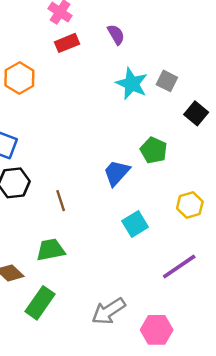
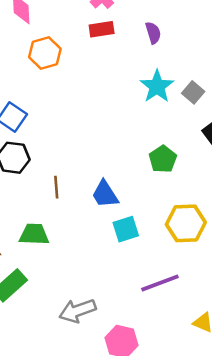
blue trapezoid: (117, 173) -> (105, 194), moved, turned -88
yellow hexagon: (190, 205) -> (186, 223), size x1.4

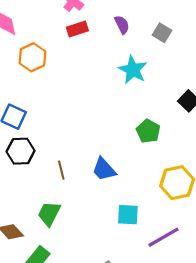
gray square: (193, 92) -> (162, 33), moved
cyan square: (126, 229) -> (128, 215), moved, turned 30
green trapezoid: (34, 234) -> (49, 214), turned -56

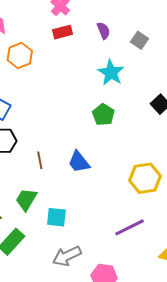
green pentagon: (148, 131) -> (103, 115), moved
cyan square: (128, 215) -> (56, 217), moved

